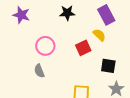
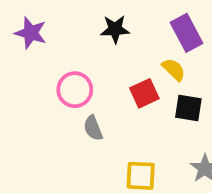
black square: (108, 66) -> (188, 108), moved
gray semicircle: (39, 71) -> (93, 128), moved

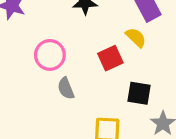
black square: (188, 108) -> (139, 93), moved

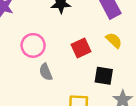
yellow semicircle: (136, 37) -> (114, 40), moved

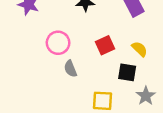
yellow semicircle: (114, 40) -> (140, 49), moved

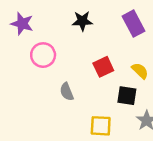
pink circle: (58, 43) -> (43, 55), moved

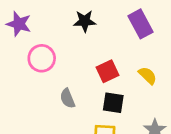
black square: (127, 96) -> (113, 103), moved

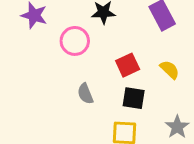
pink circle: (42, 58) -> (75, 41), moved

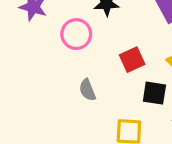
black square: (134, 98) -> (154, 93), moved

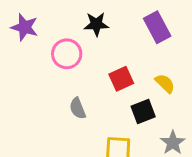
black square: (154, 93) -> (143, 111), turned -30

